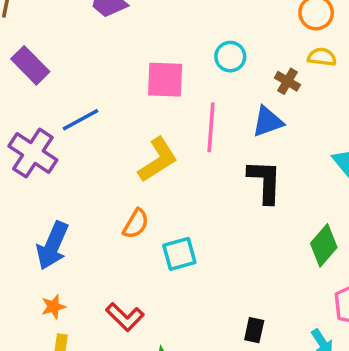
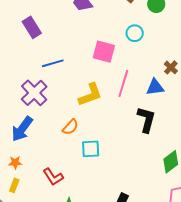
cyan circle: (230, 57) -> (135, 33), moved
purple cross: (33, 153) -> (34, 93), moved

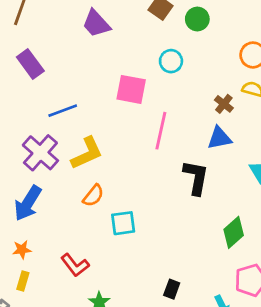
blue triangle: (155, 87) -> (219, 138), moved
yellow L-shape: (90, 95) -> (87, 153), moved

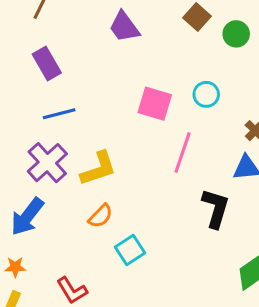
cyan circle: (171, 61) -> (206, 94), moved
blue line: (63, 111) -> (59, 114), moved
cyan square: (123, 223) -> (130, 250), turned -32

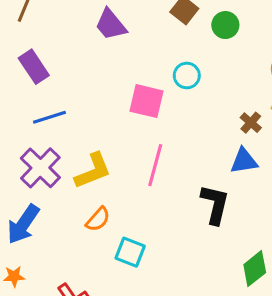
cyan circle: (206, 94) -> (187, 76), moved
pink line: (183, 153) -> (155, 165), moved
cyan square: (130, 250) -> (130, 252), turned -32

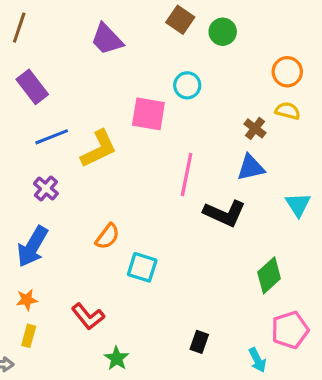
pink line: (155, 165) -> (187, 175), moved
purple cross: (40, 168) -> (46, 189), size x0.6
yellow L-shape: (93, 171) -> (99, 149), moved
black L-shape: (215, 204) -> (225, 213), turned 105

